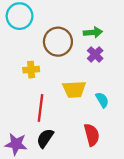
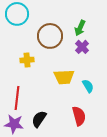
green arrow: (93, 32) -> (80, 28), turned 119
red line: (40, 108) -> (17, 98), moved

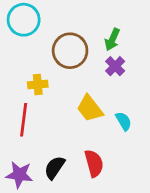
yellow trapezoid: (64, 77) -> (90, 108), turned 55
red line: (17, 98) -> (24, 120), moved
red semicircle: (79, 116) -> (94, 163), moved

